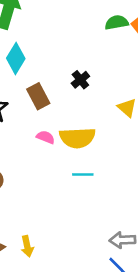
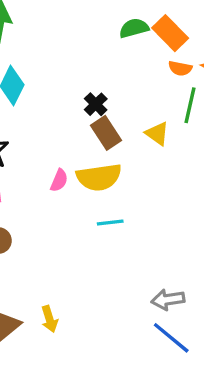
brown rectangle: (38, 96) -> (106, 133), moved
pink semicircle: (46, 137) -> (59, 180), turned 96

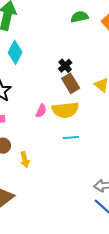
green semicircle: (134, 28) -> (79, 17), moved
yellow arrow: (50, 319) -> (25, 160), moved

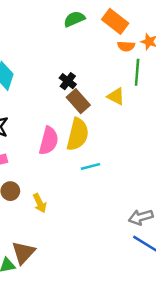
yellow semicircle: (65, 110) -> (78, 134), turned -60
pink semicircle: (41, 111) -> (49, 141), size x1.6

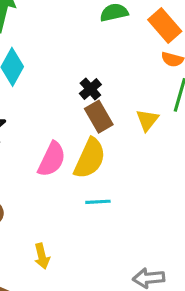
yellow triangle: (116, 96) -> (147, 120), turned 30
yellow arrow: (40, 203) -> (42, 256), moved

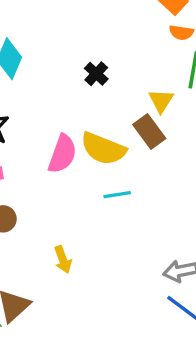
brown rectangle: (99, 117) -> (149, 131), moved
yellow semicircle: (90, 158) -> (103, 149), turned 93

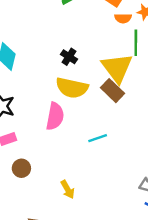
yellow triangle: (161, 101) -> (117, 68), size x1.8
yellow semicircle: (103, 149) -> (72, 88), moved

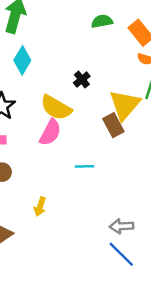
yellow semicircle: (72, 88) -> (56, 108), moved
yellow arrow: (68, 189) -> (40, 207), turned 30

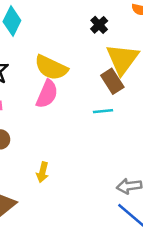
black cross: (82, 79) -> (99, 25), moved
cyan line: (85, 166) -> (103, 111), moved

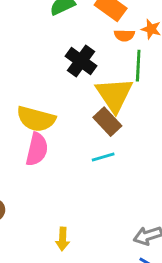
black cross: (99, 25) -> (81, 61), size x1.5
yellow arrow: (42, 172) -> (63, 239), moved

